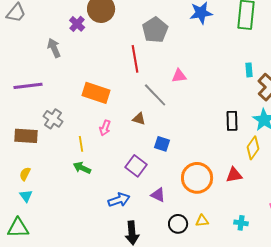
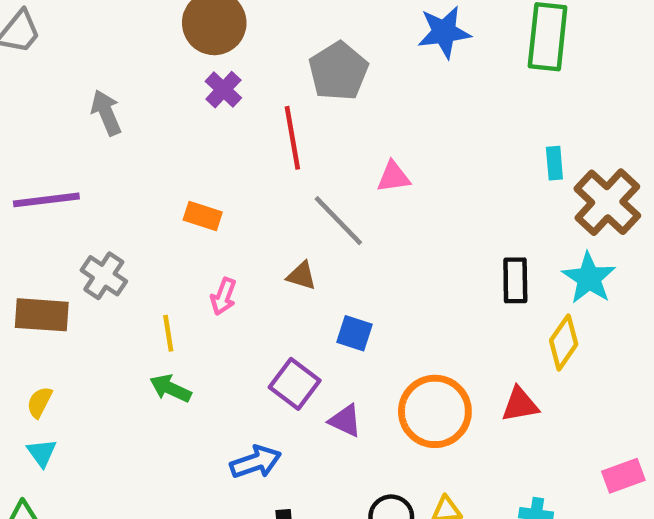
purple cross: (77, 24) -> (223, 90), moved
orange rectangle: (96, 93) -> (203, 216), size x0.6
purple triangle: (158, 195) -> (345, 421), moved

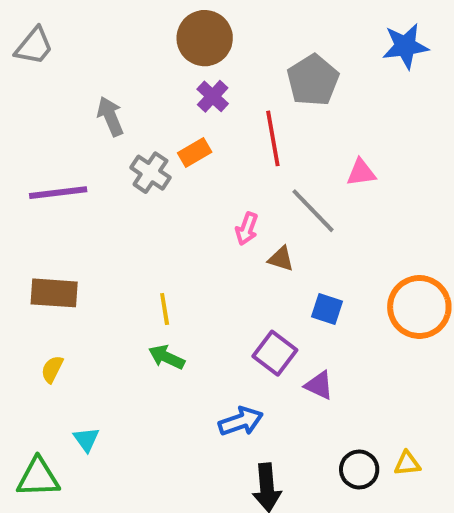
orange rectangle: (203, 216) -> (195, 152), moved, turned -48
gray cross: (104, 276) -> (150, 173), moved
pink arrow: (223, 296) -> (247, 229), moved
orange circle: (435, 411) -> (419, 307), moved
cyan triangle: (42, 453) -> (86, 439), moved

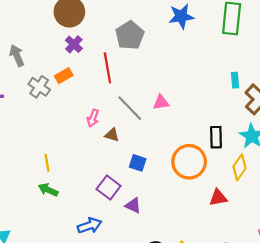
pink triangle: (361, 173) -> (161, 102), moved

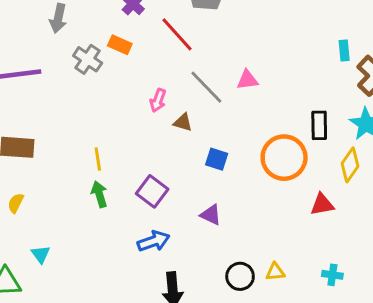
gray arrow: (17, 55) -> (58, 18), turned -145
red line: (107, 68) -> (177, 34), turned -32
orange rectangle: (64, 76) -> (120, 45), turned 54
purple square: (109, 187) -> (152, 191), moved
green arrow: (48, 190) -> (99, 194), turned 48

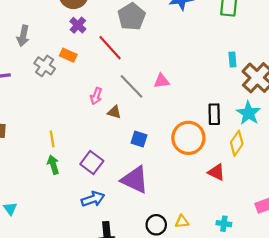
red triangle: (322, 204) -> (216, 172), turned 36
purple triangle: (211, 215) -> (135, 180), size x1.8

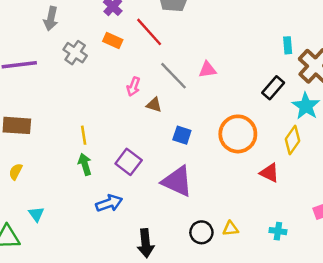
orange rectangle: (68, 55) -> (113, 40), moved
black rectangle: (214, 114) -> (273, 88), moved, turned 42
blue arrow: (93, 199) -> (109, 203), moved

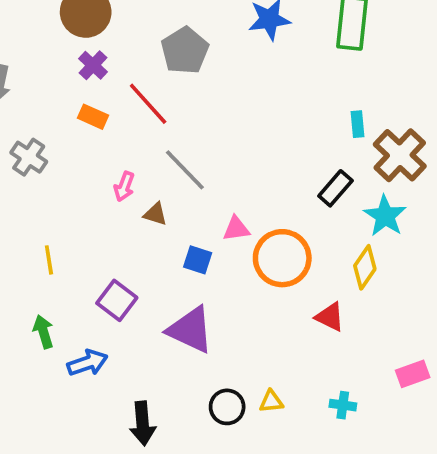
gray cross: (75, 53) -> (29, 157), moved
pink triangle: (207, 70) -> (236, 229), moved
green arrow: (85, 164) -> (43, 332), moved

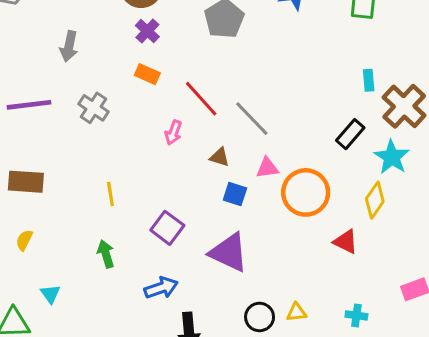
red line: (148, 104) -> (201, 99), moved
gray line: (185, 170) -> (252, 119), moved
brown triangle: (155, 214) -> (220, 157), moved
blue arrow: (87, 363) -> (161, 288), moved

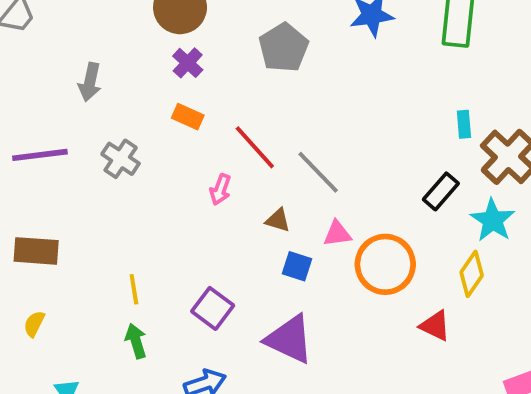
yellow line: (110, 194) -> (134, 289), moved

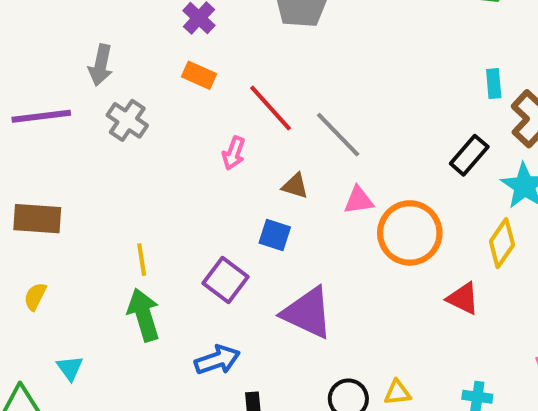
gray arrow: (90, 82) -> (101, 65), moved
blue square: (297, 266) -> (275, 235), moved
green arrow: (136, 341) -> (144, 315), size x1.4

